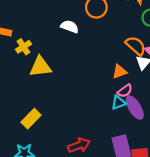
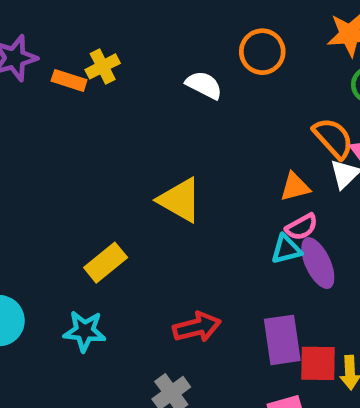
yellow cross: (24, 47) -> (103, 66), moved
yellow triangle: (40, 67) -> (180, 200), moved, turned 30

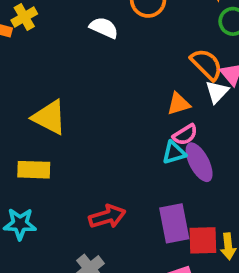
yellow triangle: (180, 200) -> (49, 117), moved
yellow rectangle: (106, 263) -> (34, 170), turned 44

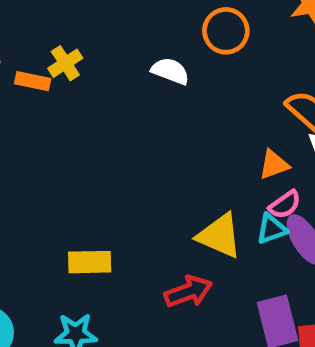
yellow triangle: (49, 117) -> (219, 236), moved
red arrow: (107, 217) -> (188, 292), moved

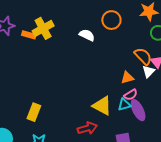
yellow cross: (65, 63) -> (43, 28), size x1.5
yellow rectangle: (90, 262) -> (34, 112), moved, turned -72

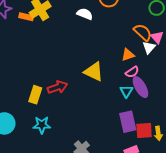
cyan triangle: (124, 105) -> (126, 91), moved, turned -40
yellow triangle: (102, 106) -> (94, 72), moved
red arrow: (87, 128) -> (57, 87), moved

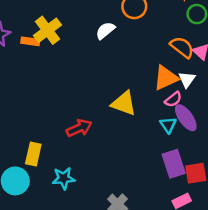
white semicircle: (85, 14) -> (105, 31), turned -56
white triangle: (149, 47) -> (187, 79), moved
orange triangle: (128, 55) -> (166, 78), size x1.5
yellow rectangle: (35, 95) -> (33, 154), moved

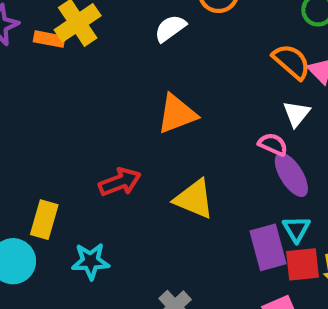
orange triangle: (166, 78) -> (177, 114), moved
pink semicircle: (173, 99) -> (273, 144), turned -120
yellow triangle: (124, 103) -> (194, 199), moved
cyan triangle: (168, 125) -> (296, 229), moved

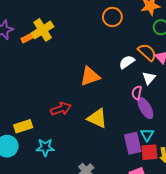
white semicircle: (170, 28) -> (127, 62), moved
orange rectangle: (49, 39) -> (28, 37), turned -40
pink semicircle: (273, 144) -> (137, 93), turned -104
yellow rectangle: (44, 220) -> (23, 126), turned 54

